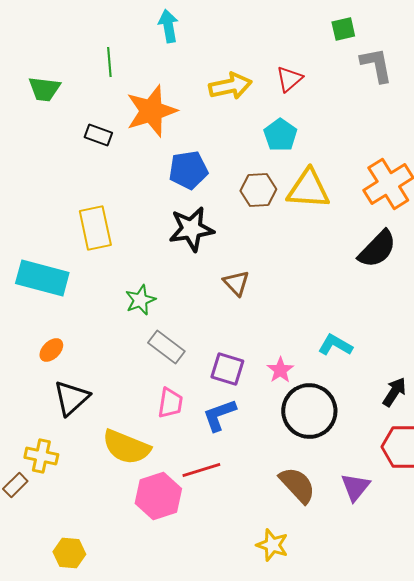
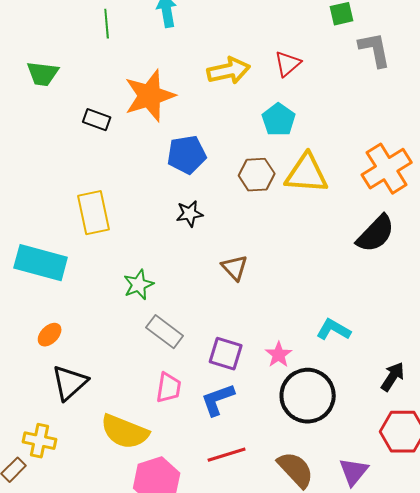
green line: (109, 62) -> (107, 24), moved
black star: (191, 229) -> (190, 214), size x0.6
red line: (201, 470) -> (227, 455), moved

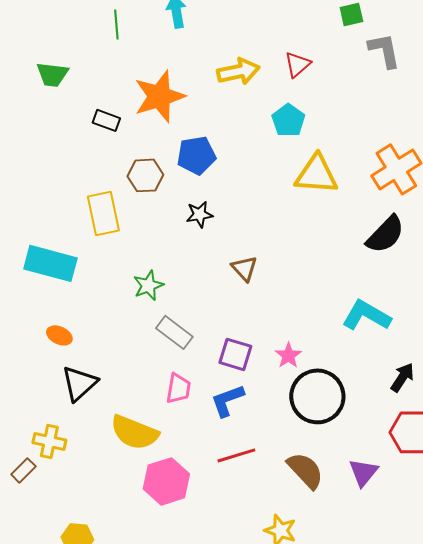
brown hexagon: (257, 175) -> (145, 175), moved
cyan L-shape: (334, 330) -> (366, 315), moved, size x1.4
orange ellipse: (50, 335) -> (59, 335), turned 70

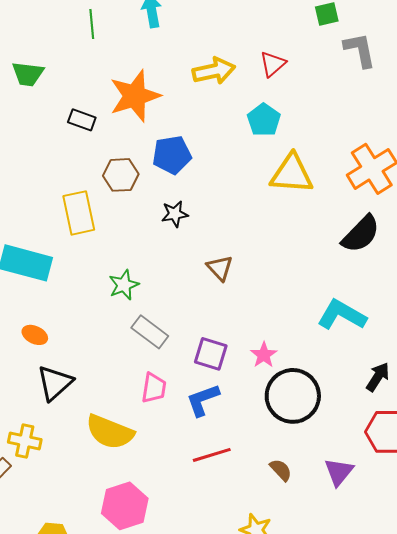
brown semicircle: (305, 470) -> (281, 470), size x0.6
pink hexagon: (166, 481) -> (125, 506), moved

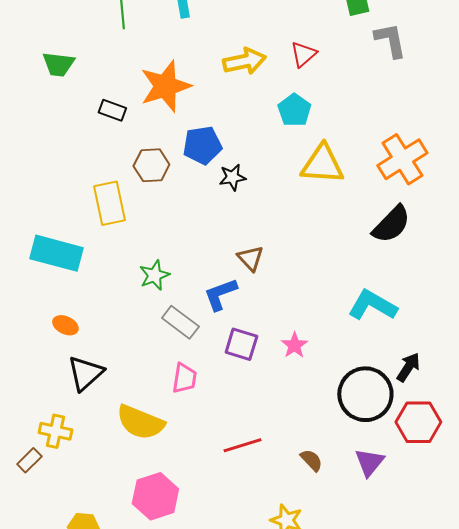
black star: (175, 214) -> (232, 177), moved
black circle: (293, 396) -> (365, 394), moved
blue L-shape: (203, 400) -> (220, 294), moved

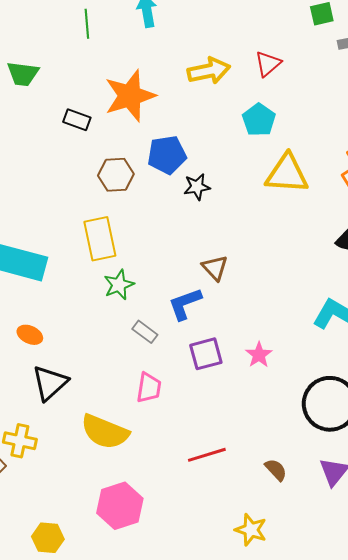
yellow rectangle: (109, 203) -> (100, 239), moved
gray rectangle: (180, 322) -> (145, 332), size x0.7
purple square: (241, 344) -> (206, 354), turned -32

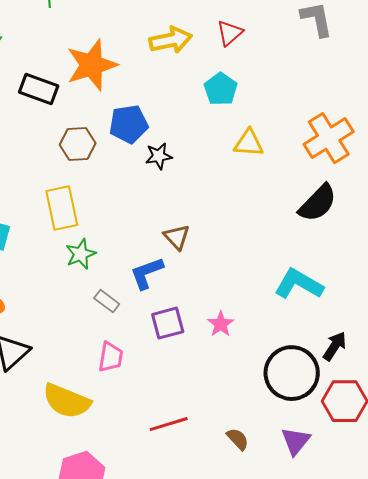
black rectangle: (77, 120) -> (39, 89), size x1.4
yellow triangle: (287, 174) -> (249, 143), size x0.7

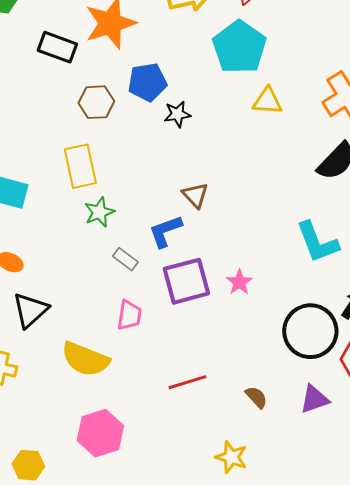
cyan pentagon: (221, 89) -> (239, 47), size x1.6
cyan L-shape: (299, 284) -> (317, 242), turned -141
purple square: (168, 323) -> (186, 281), size x1.4
purple triangle: (296, 441) -> (314, 399), turned 32

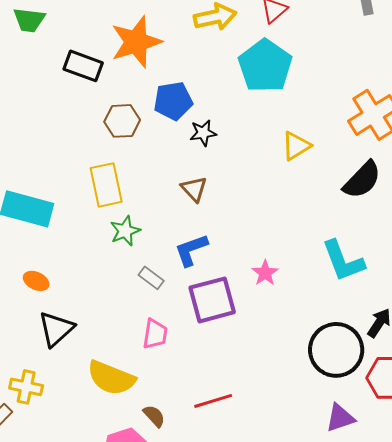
yellow triangle: (267, 101) -> (296, 146), moved, turned -36
brown triangle: (195, 195) -> (194, 189), moved
pink star: (239, 282) -> (265, 273), moved
brown semicircle: (256, 397) -> (154, 416), moved

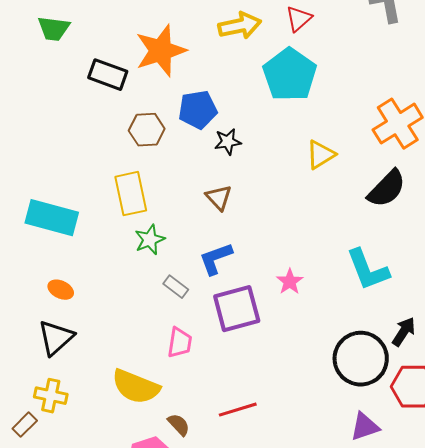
black triangle: (56, 329) -> (56, 338), moved

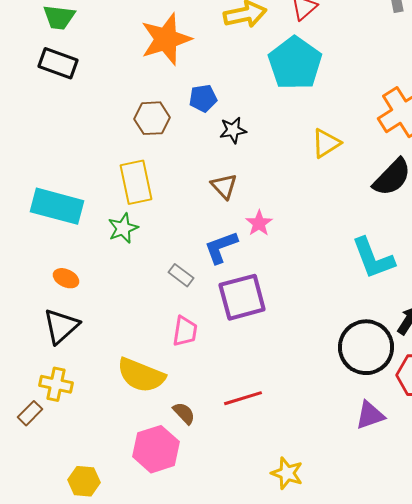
black rectangle: (108, 75) -> (58, 63), moved
blue pentagon: (198, 110) -> (203, 98), size x0.7
green star: (150, 240) -> (123, 228), moved
pink star: (290, 282) -> (259, 223), moved

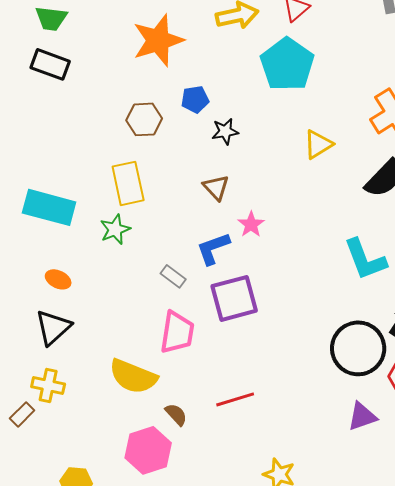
pink trapezoid: (185, 331) -> (177, 332), size x1.4

